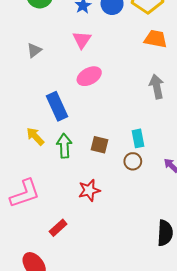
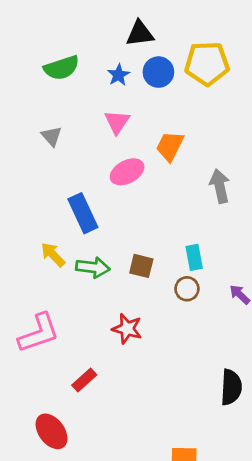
orange trapezoid: (156, 39) -> (170, 146), moved, turned -75
gray triangle: (34, 50) -> (51, 136), turned -35
green arrow: (64, 146) -> (93, 267), turned 100
red star: (89, 190) -> (127, 329), turned 30

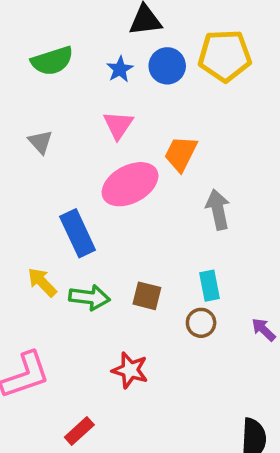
pink ellipse: (127, 172) -> (130, 184), size x1.4
gray arrow: (220, 186) -> (218, 210), moved

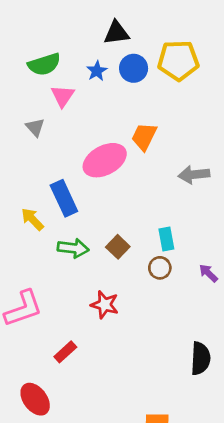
pink triangle: (118, 125) -> (63, 96), moved
gray arrow: (218, 210) -> (194, 175), moved, turned -84
yellow arrow: (42, 282) -> (32, 219), moved
brown square: (147, 296) -> (118, 247), turned 30

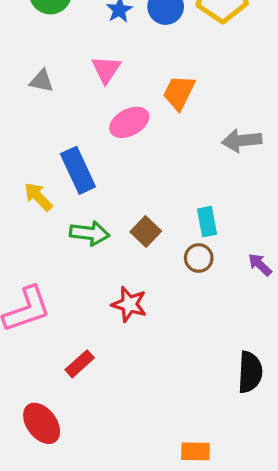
pink triangle: (63, 96) -> (106, 69), moved
gray triangle: (35, 127) -> (42, 81), turned -36
pink ellipse: (105, 160) -> (129, 122), size x0.7

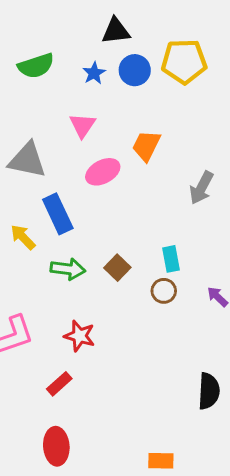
gray triangle: (42, 81) -> (27, 160), moved, size x1.8
gray arrow: (242, 141) -> (202, 188), turned -56
red star: (129, 304) -> (80, 336), moved
red ellipse: (42, 423) -> (56, 446), moved, turned 33

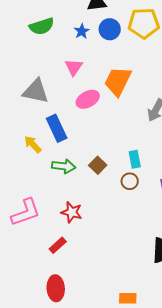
orange trapezoid: (146, 146) -> (118, 81), size x1.4

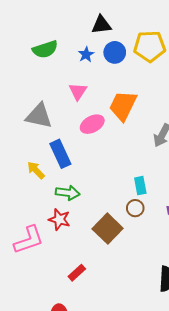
brown square: (98, 165) -> (108, 229), moved, size x1.6
red star: (72, 212) -> (59, 219), moved
red rectangle: (58, 245) -> (77, 273), moved

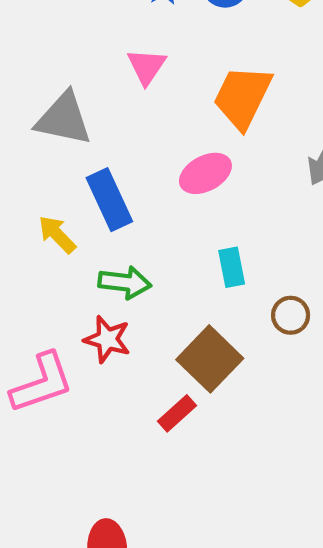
pink ellipse: (92, 124) -> (205, 173), moved
cyan rectangle: (140, 186) -> (232, 267), moved
brown circle: (135, 208) -> (291, 315), moved
red rectangle: (77, 273) -> (177, 413), moved

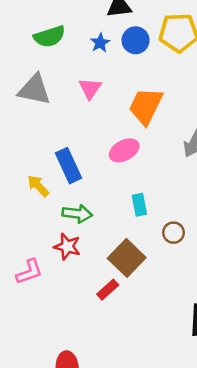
gray triangle: (64, 119) -> (34, 90), moved
pink L-shape: (42, 383) -> (29, 272), size x0.7

